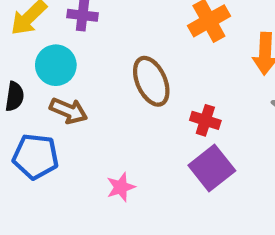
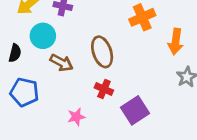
brown arrow: (69, 111) -> (61, 63), moved
red cross: (205, 120) -> (104, 89), moved

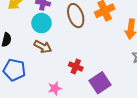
cyan circle: (43, 36) -> (41, 23), moved
brown ellipse: (102, 52) -> (76, 16), moved

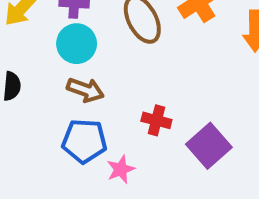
blue pentagon: (14, 70) -> (84, 141), moved

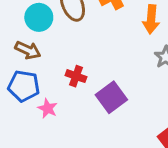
cyan circle: (77, 44) -> (39, 17), moved
pink star: (121, 169) -> (48, 108), turned -30

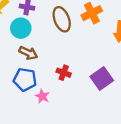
cyan circle: (39, 17) -> (21, 28), moved
purple square: (111, 97) -> (102, 79), moved

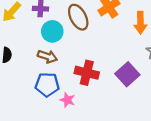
cyan circle: (21, 28) -> (52, 31), moved
red cross: (64, 73) -> (87, 73), size x1.5

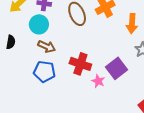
cyan circle: (52, 31) -> (39, 24), moved
pink star: (67, 100) -> (98, 81), moved

